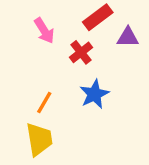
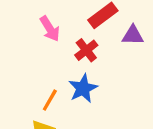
blue star: (94, 94) -> (83, 88), moved

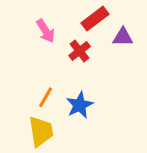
blue star: (83, 88) -> (80, 105), moved

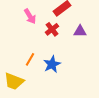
purple triangle: (123, 37) -> (80, 31), moved
yellow trapezoid: (41, 131) -> (14, 81), moved, turned 120

